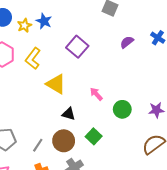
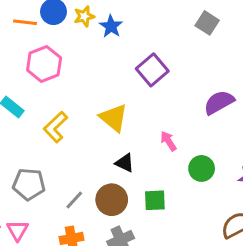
yellow star: (24, 25) -> (84, 16), moved
purple semicircle: (127, 42) -> (219, 102), moved, size x1.5
yellow L-shape: (33, 58) -> (55, 127), moved
green square: (94, 136) -> (155, 200), turned 35

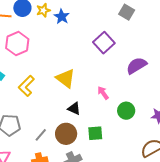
purple square: (152, 70) -> (104, 43), moved

